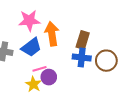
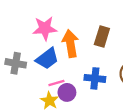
brown rectangle: (83, 40) -> (102, 36), moved
blue cross: (82, 58) -> (95, 78), moved

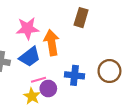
brown rectangle: (102, 36) -> (81, 18), moved

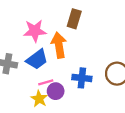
brown rectangle: (81, 18) -> (74, 19), moved

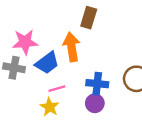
pink star: (35, 31) -> (25, 42), moved
purple circle: (56, 91) -> (95, 103), moved

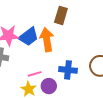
blue trapezoid: (47, 63) -> (29, 37), moved
purple circle: (95, 103) -> (49, 86), moved

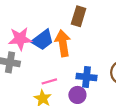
purple circle: (49, 86) -> (77, 95), moved

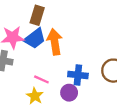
brown rectangle: (79, 16) -> (37, 15), moved
pink line: (49, 81) -> (41, 79), turned 40

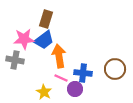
orange arrow: (55, 42) -> (59, 56), moved
pink line: (41, 79) -> (61, 78), moved

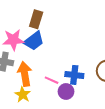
orange arrow: (59, 56) -> (25, 74), moved
yellow star: (44, 92) -> (23, 95), moved

